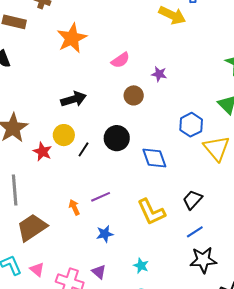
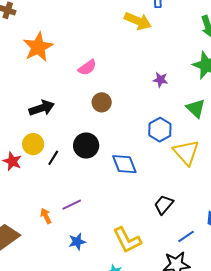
purple star: (159, 74) -> (160, 80), moved
yellow L-shape: (151, 212) -> (127, 240), moved
blue line: (195, 232) -> (186, 236), moved

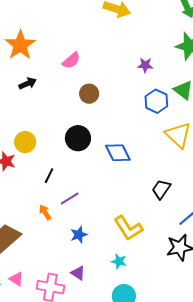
black arrow: (42, 108) -> (28, 83), moved, size x0.7
blue hexagon: (160, 130) -> (156, 101), moved
black line: (53, 158) -> (49, 176), moved

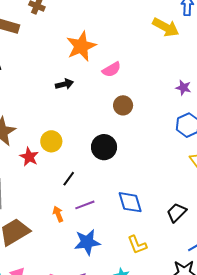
orange star: (20, 45) -> (81, 46), moved
blue diamond: (118, 153) -> (130, 202), moved
yellow L-shape: (128, 228) -> (137, 245), size x0.7
blue star: (79, 235) -> (87, 242), size x1.5

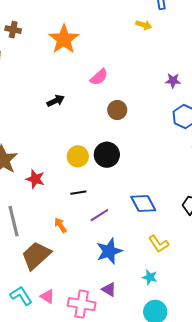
yellow arrow: (166, 27) -> (144, 25), size x0.6
orange star: (81, 46) -> (64, 39), moved
yellow circle: (51, 141) -> (78, 156), moved
black line: (69, 179) -> (78, 193), turned 56
orange arrow: (58, 214) -> (60, 225), moved

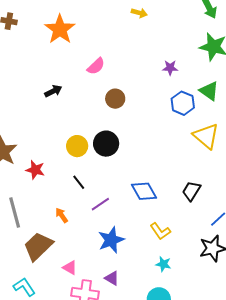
black line: (78, 193) -> (79, 182), turned 63
cyan star: (150, 277) -> (163, 264), moved
pink triangle: (47, 296) -> (70, 268), moved

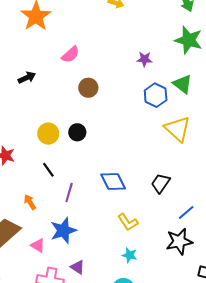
black circle: (106, 144) -> (77, 132), size x0.7
purple line: (100, 204) -> (69, 193), turned -42
blue star: (111, 240) -> (63, 230), moved
pink triangle: (70, 268) -> (38, 245), moved

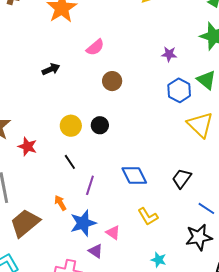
orange arrow: (30, 202) -> (60, 203), moved
blue line: (186, 212) -> (206, 208), turned 72
pink triangle: (38, 245) -> (113, 233), moved
cyan star: (130, 255) -> (159, 260), moved
purple triangle: (78, 267) -> (96, 251), moved

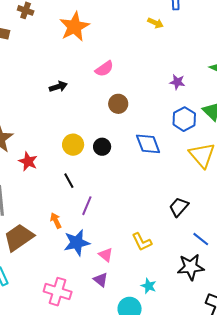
blue diamond: (134, 175) -> (148, 144), moved
purple triangle: (96, 251) -> (101, 280), moved

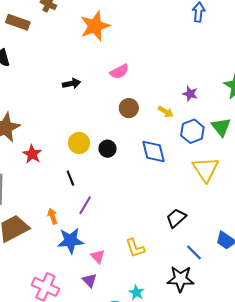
yellow arrow: (156, 23) -> (166, 112), moved

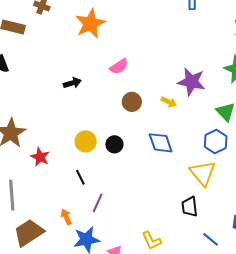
purple star: (190, 94) -> (191, 82), size x1.8
blue hexagon: (192, 131) -> (216, 142), moved
yellow triangle: (206, 169) -> (203, 173), moved
black trapezoid: (176, 218) -> (190, 207), turned -50

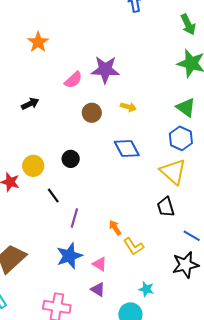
orange star: (90, 24) -> (38, 42), size x0.7
purple star: (191, 82) -> (105, 70), moved
yellow circle: (86, 141) -> (33, 166), moved
black circle: (114, 144) -> (71, 159), moved
orange arrow: (66, 217) -> (115, 228), moved

